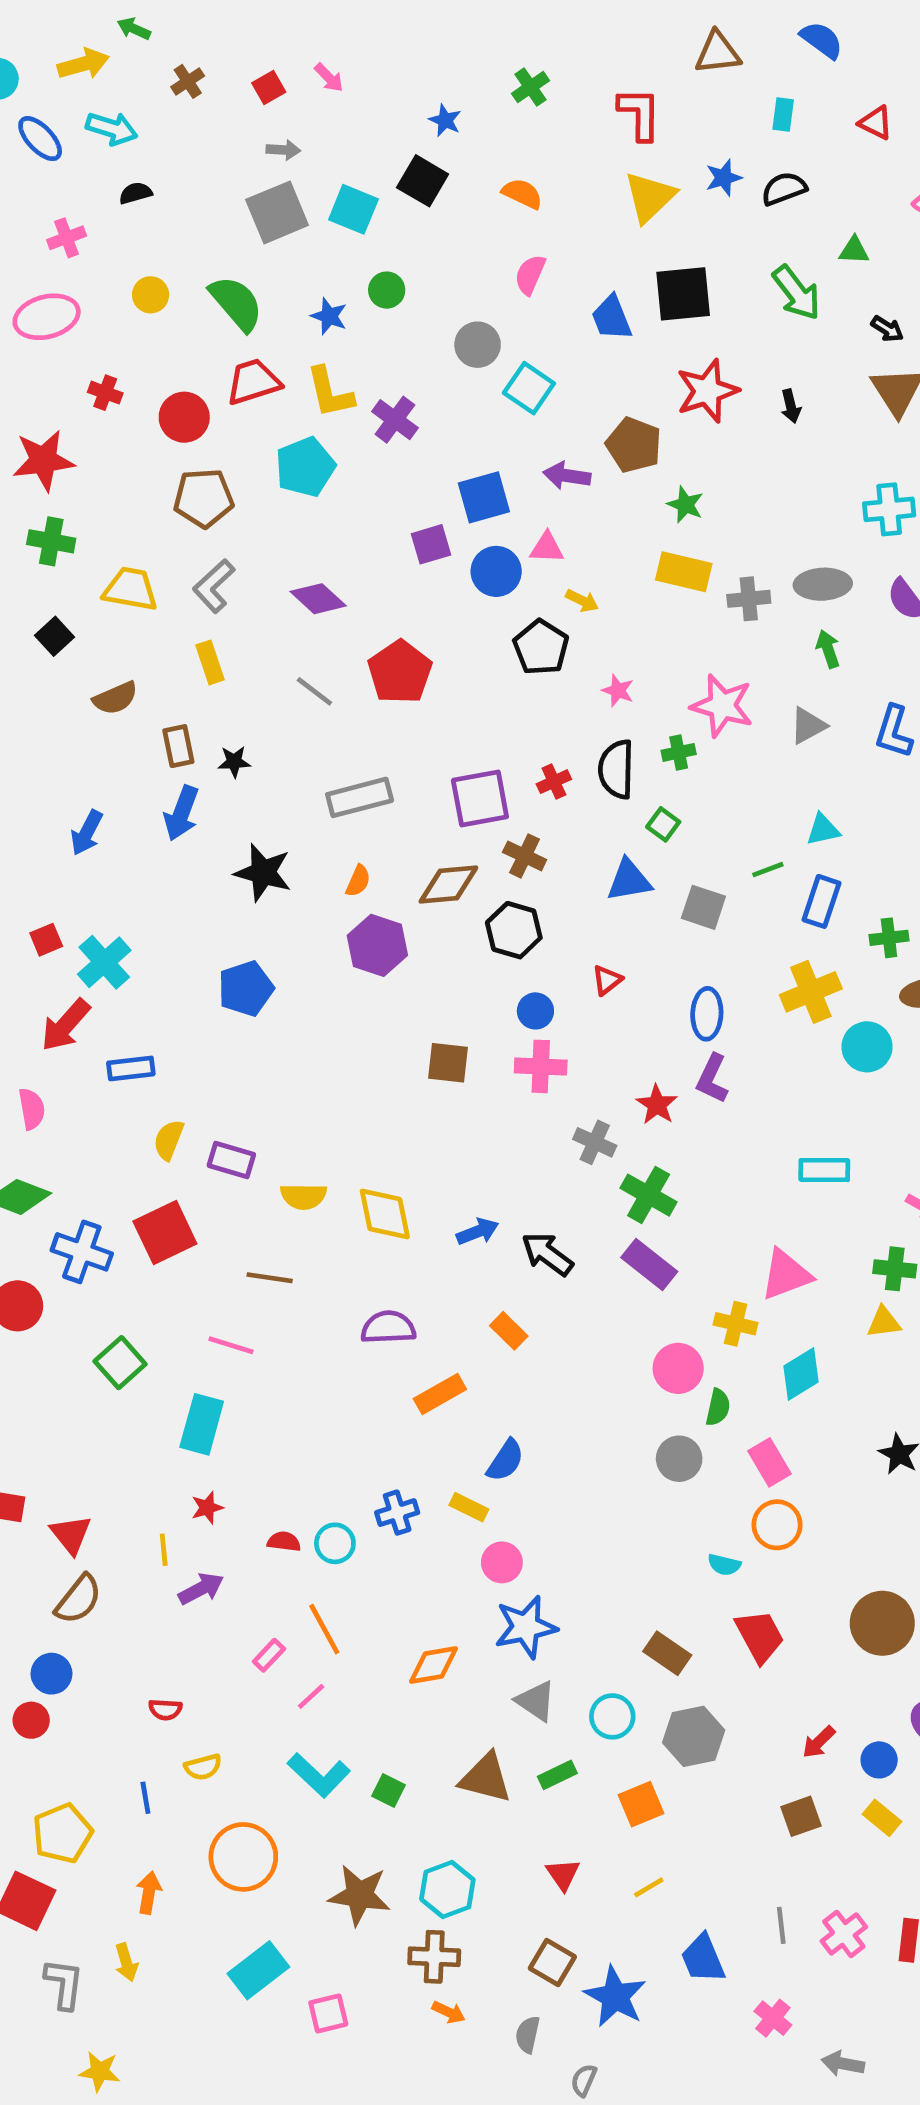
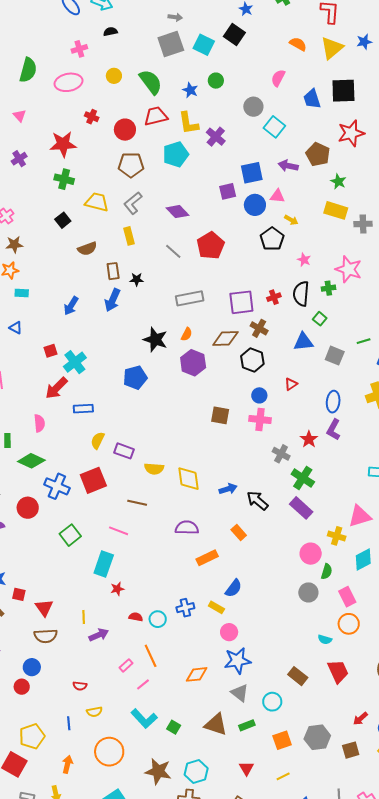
orange semicircle: (522, 194) -> (298, 44), moved
black star: (263, 873) -> (155, 340), moved
red star: (207, 1508) -> (117, 589), moved
brown semicircle: (79, 1599) -> (46, 636), turned 45
gray hexagon: (694, 1736) -> (317, 737), moved

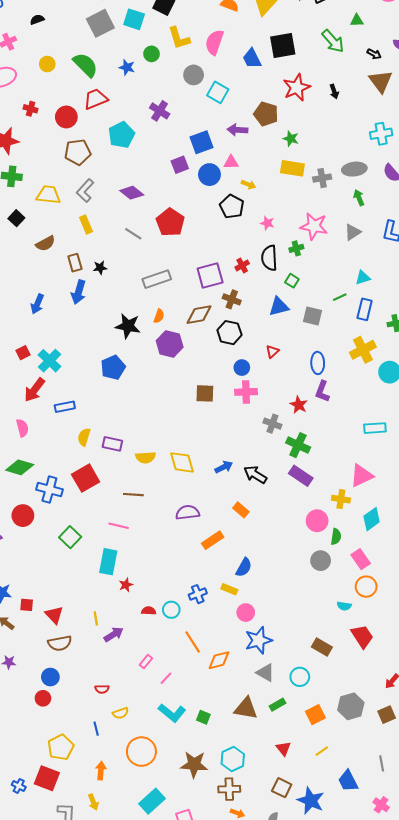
pink semicircle: (278, 78) -> (214, 42), size x1.4
yellow L-shape: (188, 123) -> (179, 38), moved
orange line: (151, 656) -> (193, 642), moved

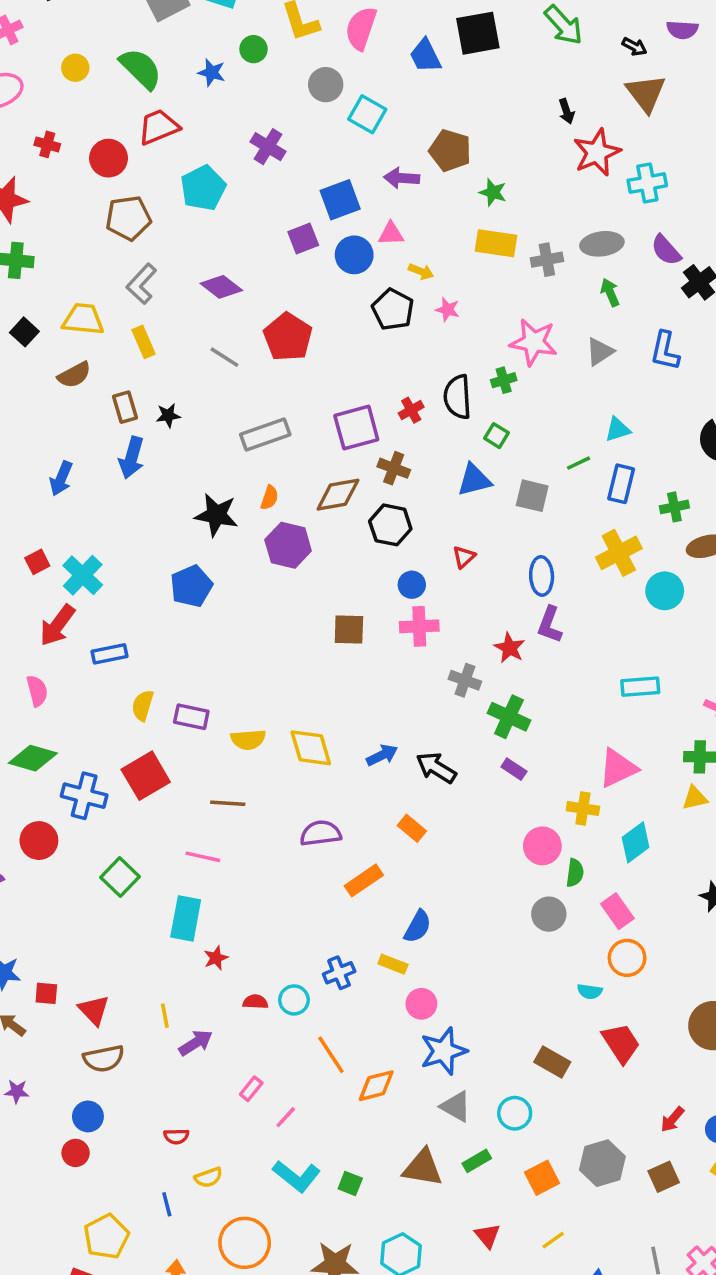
red star: (297, 88) -> (597, 153), moved
yellow trapezoid: (48, 195) -> (83, 319), moved
pink star: (267, 223) -> (448, 310), moved
purple rectangle: (301, 476) -> (514, 769), size x0.6

